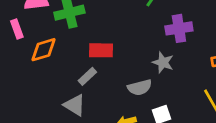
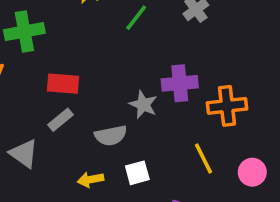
purple cross: (179, 28) -> (180, 83), moved
gray rectangle: (87, 76) -> (61, 120), moved

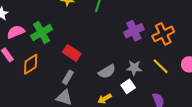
red rectangle: (63, 84) -> (72, 53), turned 48
gray star: (143, 105) -> (134, 68), moved
gray rectangle: (61, 120) -> (68, 77), moved

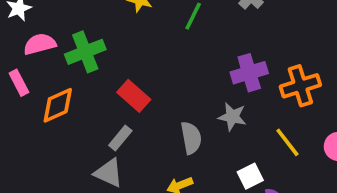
gray star: (134, 68) -> (232, 117), moved
gray semicircle: (107, 72) -> (191, 138), turned -78
white square: (128, 86) -> (250, 176), moved

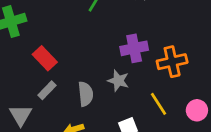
gray rectangle: (120, 138) -> (47, 90), moved
gray triangle: (109, 173) -> (21, 115), turned 30

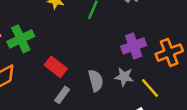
gray semicircle: (86, 94) -> (96, 81), moved
yellow line: (159, 104) -> (150, 88), moved

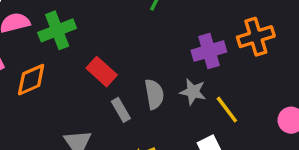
orange cross: (169, 53) -> (256, 37), moved
gray rectangle: (62, 95) -> (121, 110), moved, turned -70

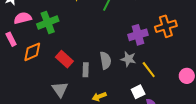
red rectangle: (102, 72) -> (64, 59), moved
gray rectangle: (121, 110) -> (86, 70), turned 32

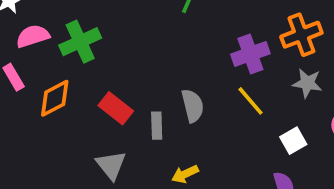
gray star: (128, 59) -> (307, 83), moved
yellow line: (149, 70) -> (250, 101), moved
white square: (138, 92) -> (293, 141), moved

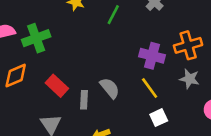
purple cross: (250, 54) -> (152, 56), turned 30
gray semicircle: (193, 106) -> (110, 88), turned -30
white square: (293, 141) -> (159, 118), moved

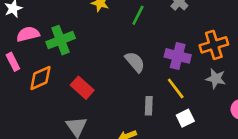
gray semicircle: (110, 88) -> (135, 62), moved
gray rectangle: (84, 100) -> (149, 106), moved

